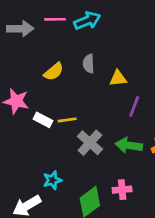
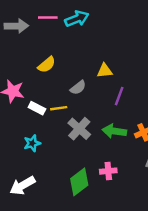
gray semicircle: (89, 64) -> (78, 88), moved, turned -126
cyan star: (52, 180) -> (32, 143), moved

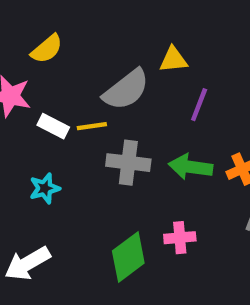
yellow semicircle: (47, 65) -> (47, 49), moved
gray semicircle: (78, 88) -> (126, 90), size x1.6
gray cross: (79, 129) -> (128, 163), turned -35

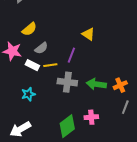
yellow triangle: (173, 60) -> (88, 34), turned 40
gray semicircle: (126, 90) -> (41, 48), moved, size x0.6
purple line: (199, 105) -> (71, 55), moved

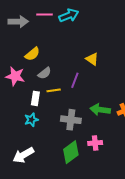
white rectangle: (32, 65) -> (35, 98), moved, turned 72
gray cross: (67, 82) -> (71, 120), moved

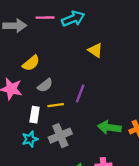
yellow triangle: (92, 59) -> (95, 50), moved
gray cross: (71, 120) -> (60, 136), moved, turned -30

